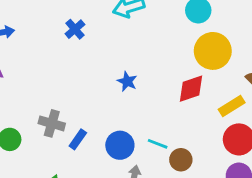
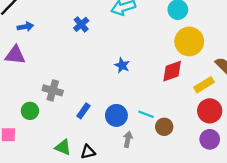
gray cross: (52, 123) -> (53, 90), moved

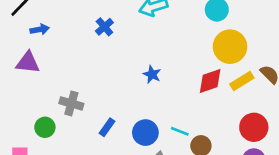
yellow rectangle: (204, 85) -> (242, 81), moved

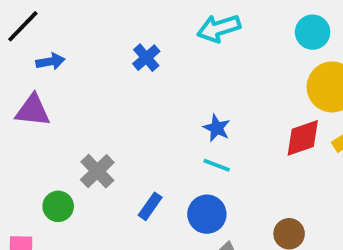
gray cross: (71, 103) -> (97, 171), turned 30
cyan line: (180, 131) -> (217, 165), moved

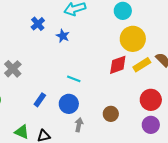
blue star: (217, 128) -> (63, 36), moved
gray cross: (97, 171) -> (13, 69), moved

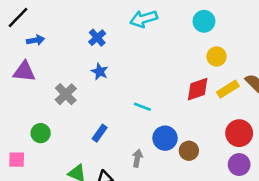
blue star: (63, 36) -> (100, 72), moved
yellow circle: (133, 39) -> (217, 56), size x0.6
blue circle: (69, 104) -> (165, 138), moved
gray arrow: (79, 125) -> (137, 158), moved

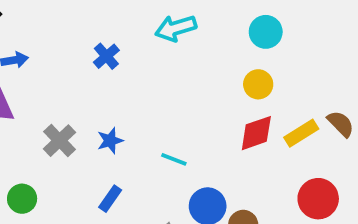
yellow circle: (217, 56) -> (258, 84), moved
blue star: (100, 72) -> (110, 141), moved, turned 30

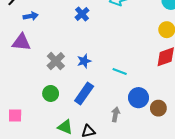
green circle: (22, 199) -> (51, 93), moved
blue rectangle: (110, 199) -> (84, 93), size x1.5

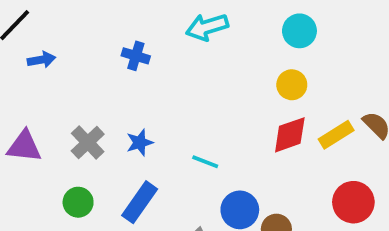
blue cross: (82, 14) -> (136, 56), turned -32
purple triangle: (21, 42) -> (24, 146), moved

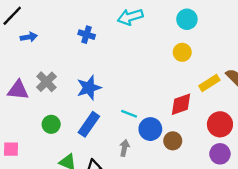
red diamond: (290, 135) -> (181, 104), moved
gray cross: (88, 143) -> (46, 82), moved
blue star: (140, 143) -> (89, 88), size x1.5
cyan line: (205, 162) -> (129, 114), moved

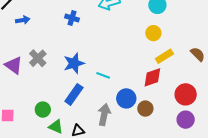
yellow rectangle: (209, 83) -> (164, 56), moved
purple triangle: (18, 90) -> (14, 65), turned 30
cyan line: (129, 114) -> (103, 75), moved
green circle: (51, 124) -> (43, 110), moved
gray arrow: (124, 148) -> (104, 115), size x1.5

